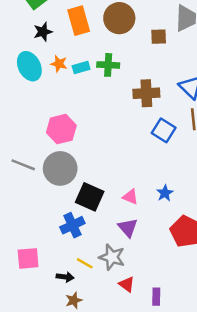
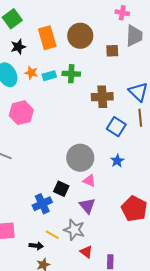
pink hexagon: (61, 129) -> (21, 113), moved
gray circle: (60, 168) -> (80, 158), moved
blue star: (165, 193) -> (117, 161), moved
black square: (90, 197) -> (61, 189), moved, size x0.7

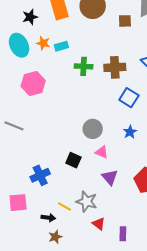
green cross: (71, 74) -> (84, 66), moved
gray circle: (80, 158) -> (93, 129), size x0.7
blue cross: (42, 204) -> (40, 175), moved
purple triangle: (87, 206) -> (110, 177), moved

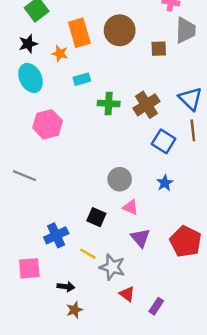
black star: (30, 17) -> (28, 44), moved
orange star: (43, 43) -> (60, 54), moved
brown cross: (115, 67) -> (146, 105), turned -30
yellow line: (64, 207) -> (88, 254), moved
purple rectangle: (123, 234) -> (156, 306), turned 32

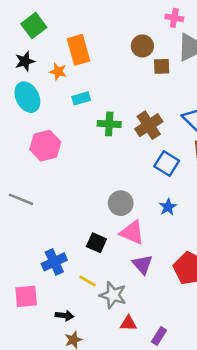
brown circle: (120, 30) -> (142, 46), moved, size x0.7
pink triangle: (131, 207) -> (132, 233), size x1.5
red triangle: (127, 294) -> (128, 323), turned -35

